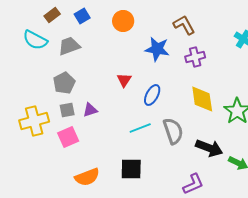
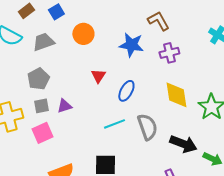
orange circle: (123, 21) -> (83, 34), moved

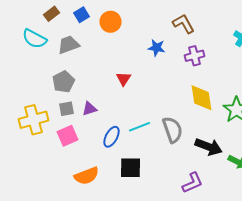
orange circle: (83, 34) -> (110, 22), moved
blue star: (131, 45) -> (156, 48), size x0.7
blue ellipse: (126, 91) -> (112, 137), moved

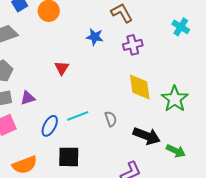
gray semicircle: (172, 130) -> (111, 119), size x0.6

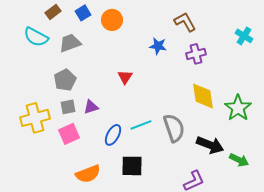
gray semicircle: (111, 119) -> (174, 128), size x1.8

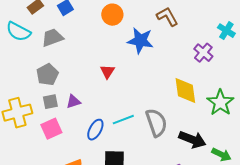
orange circle: (112, 20) -> (112, 15), moved
blue star: (158, 46) -> (140, 41), size x1.5
purple cross: (196, 54) -> (203, 53), moved, turned -36

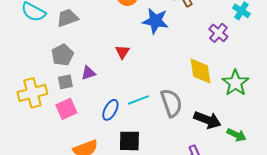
purple triangle: (73, 102) -> (88, 73), moved

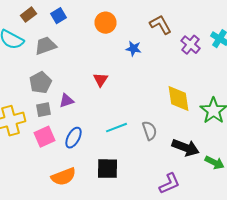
blue star: (155, 21) -> (134, 49), size x0.6
purple cross: (218, 33) -> (190, 45), moved
gray semicircle: (171, 103) -> (150, 131), size x0.7
blue ellipse: (110, 110) -> (74, 138), moved

